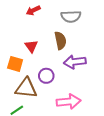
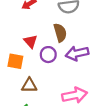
purple circle: (46, 76) -> (48, 55), moved
brown triangle: (26, 88) -> (29, 85), size x0.7

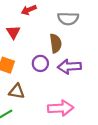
red triangle: (31, 41) -> (13, 32), moved

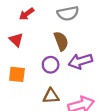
brown triangle: (17, 91) -> (51, 96), moved

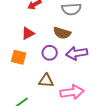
red triangle: (16, 40) -> (28, 33), moved, turned 40
brown semicircle: (61, 41) -> (62, 33), turned 120

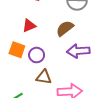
brown semicircle: (62, 33) -> (65, 28), turned 120
purple circle: (50, 53) -> (37, 55), moved

